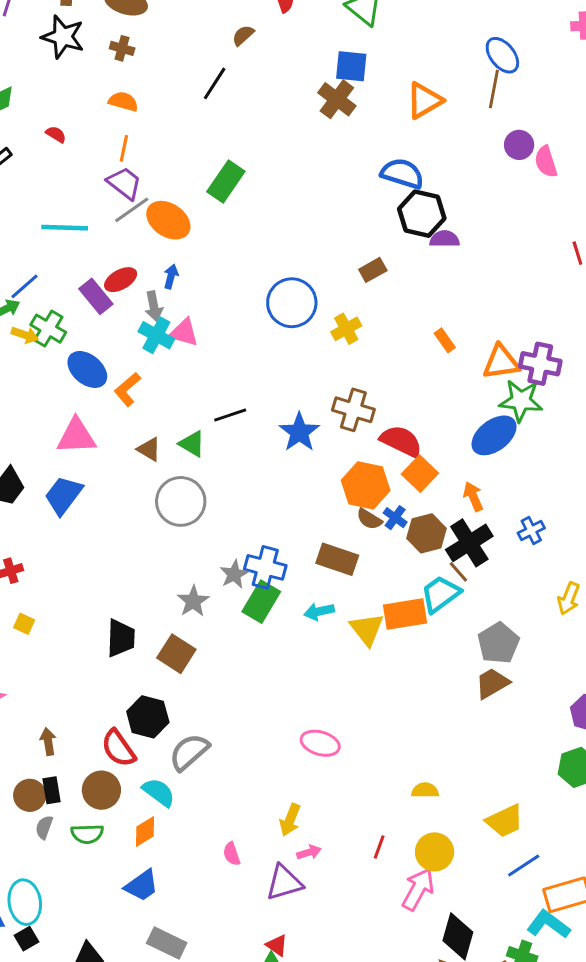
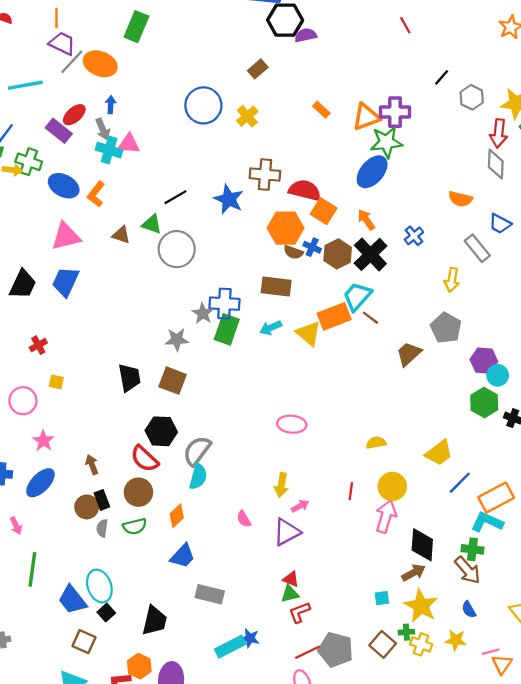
gray circle: (181, 501) -> (177, 249), moved
brown line: (458, 572) -> (370, 318), moved
gray star: (193, 601) -> (177, 340), turned -30
gray pentagon: (498, 643) -> (446, 328), moved
cyan semicircle: (159, 792) -> (198, 477), moved, turned 80

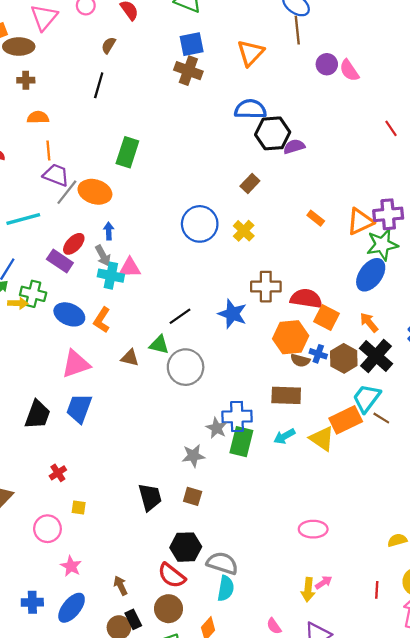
brown square: (173, 381) -> (193, 496), size x0.7
gray semicircle: (197, 451) -> (222, 563), turned 76
pink arrow: (300, 506) -> (324, 582), moved

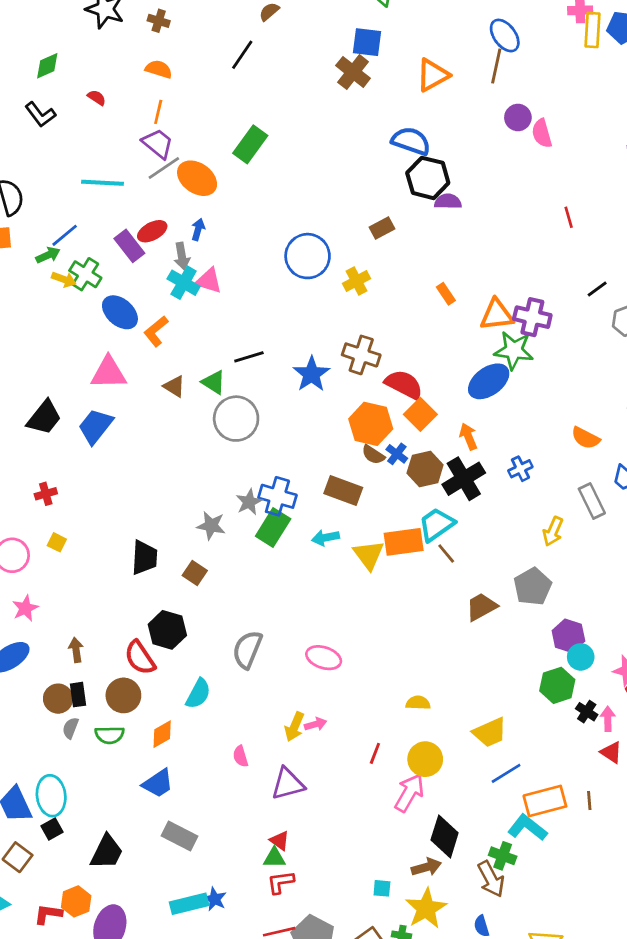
gray semicircle: (222, 563) -> (247, 650), moved, turned -104

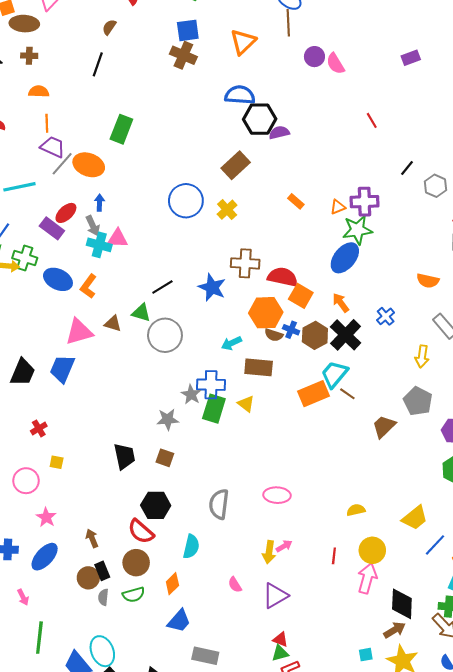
brown rectangle: (382, 228) -> (236, 165), size x1.5
orange triangle: (497, 315) -> (338, 207), size x0.6
pink triangle: (109, 373) -> (79, 332), moved
cyan arrow: (325, 538) -> (231, 343), moved
yellow triangle: (369, 555) -> (246, 404), moved, size x0.7

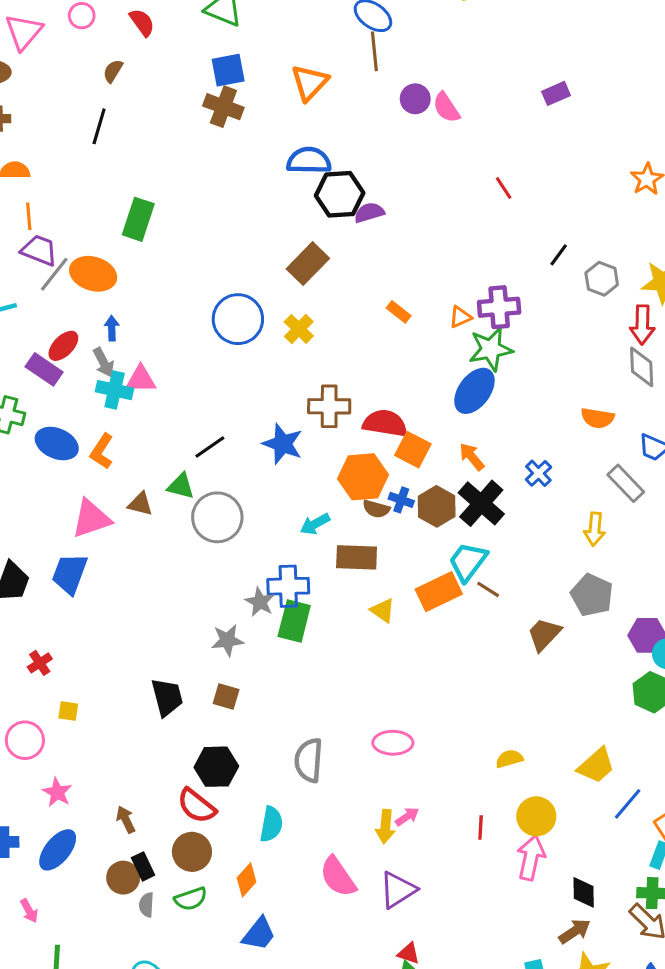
yellow triangle: (246, 404) -> (383, 611), moved
pink semicircle: (235, 585) -> (338, 877), size x1.8
black diamond: (402, 604) -> (584, 892), size x0.7

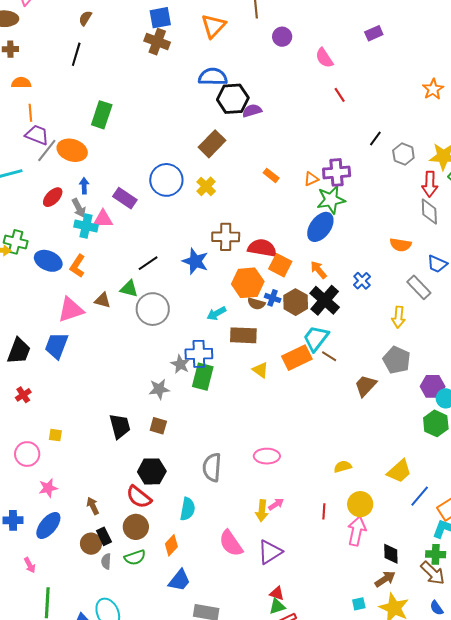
pink semicircle: (446, 108) -> (324, 58), moved
purple rectangle: (44, 369) -> (125, 198), moved
red cross: (40, 663) -> (23, 395), moved
pink star: (57, 792) -> (48, 488), turned 30

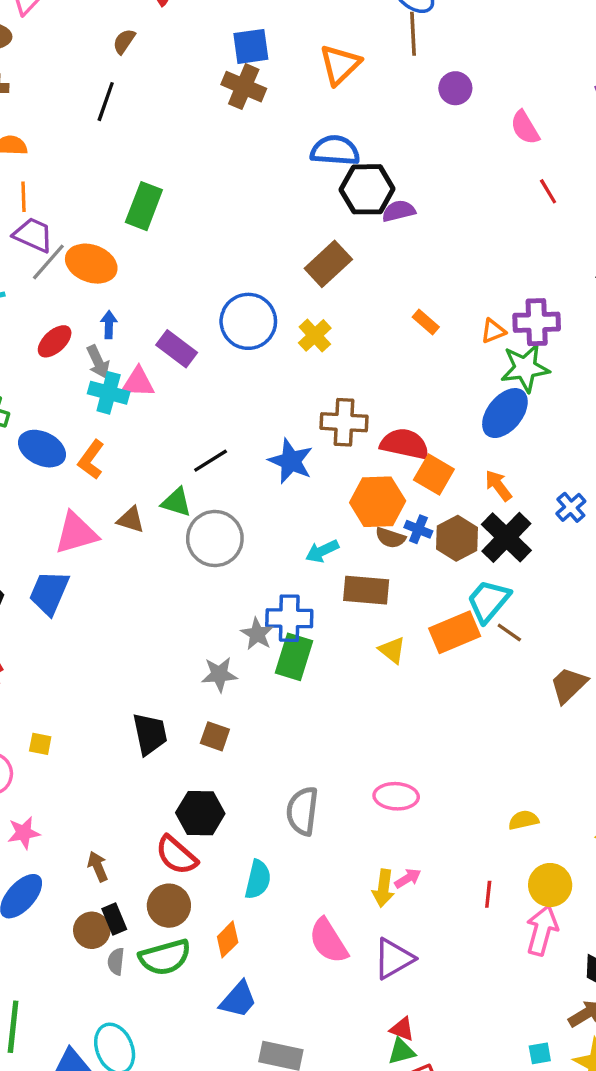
green semicircle: (135, 557) -> (165, 957), size x1.4

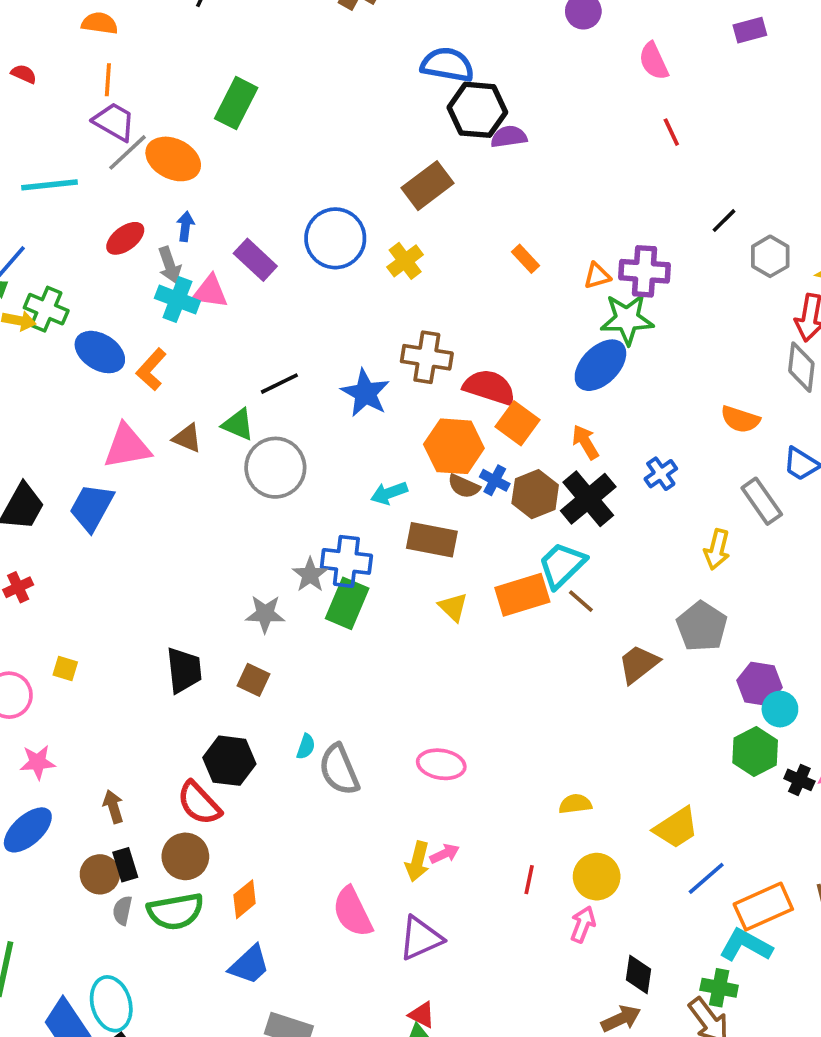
gray semicircle: (302, 811) -> (339, 770), turned -36
cyan semicircle: (258, 879) -> (306, 747), moved, size x0.6
pink arrow: (542, 930) -> (583, 924), size x0.7

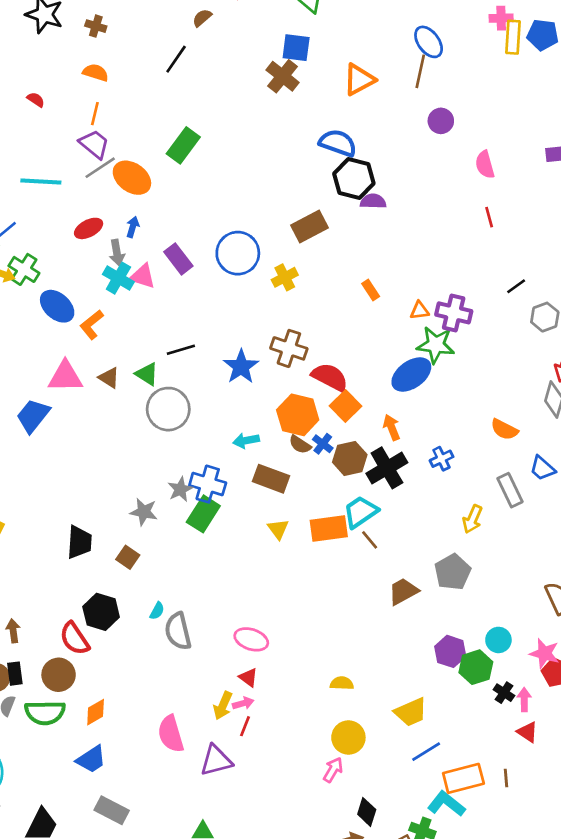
purple hexagon: (759, 684) -> (450, 651), moved
red line: (529, 880) -> (245, 726), moved
red triangle: (422, 1015) -> (248, 677), moved

